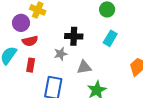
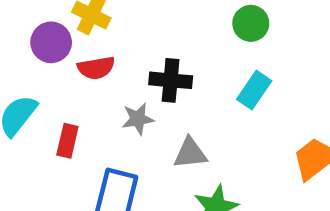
red semicircle: (30, 41) -> (96, 68), moved

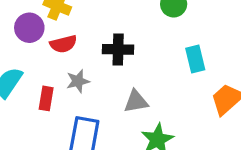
cyan rectangle: (254, 90) -> (195, 59), moved, turned -44
gray star: (138, 119) -> (78, 81), moved

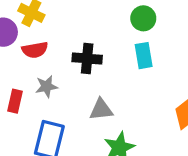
cyan rectangle: (195, 59) -> (144, 56), moved

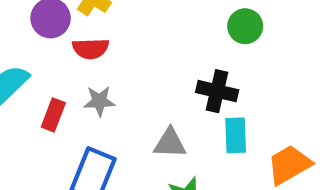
cyan rectangle: (144, 56) -> (236, 135), moved
black cross: (87, 59) -> (217, 91), moved

